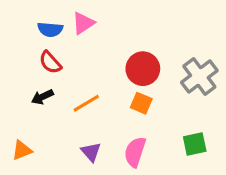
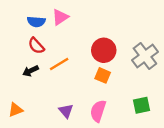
orange line: (86, 103) -> (59, 64), moved

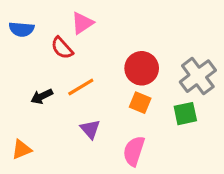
blue semicircle: (36, 22) -> (21, 29), moved
red semicircle: (36, 46) -> (62, 48), moved
green square: (142, 105) -> (185, 114), moved
purple triangle: (66, 111) -> (90, 129), moved

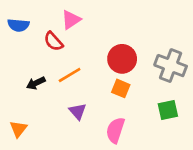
gray cross: (198, 76) -> (171, 66), turned -32
green square: (185, 114) -> (168, 110), moved
orange triangle: (21, 149) -> (18, 129), turned -30

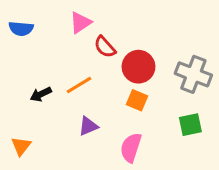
red semicircle: (53, 41) -> (105, 47), moved
purple triangle: (78, 111) -> (88, 126), turned 48

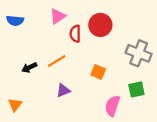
red semicircle: (105, 47) -> (75, 34), turned 42
red circle: (138, 67) -> (100, 25), moved
pink semicircle: (131, 148) -> (112, 106), moved

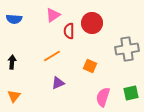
gray cross: (139, 53) -> (127, 49), turned -30
black arrow: (29, 68) -> (12, 62), moved, turned 120
green square: (136, 89) -> (131, 93), moved

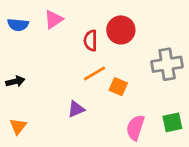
pink triangle: (53, 15) -> (54, 19), moved
orange line: (52, 56) -> (94, 74), moved
black arrow: (12, 62) -> (15, 81), turned 72

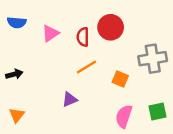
pink triangle: (54, 19) -> (50, 33), moved
orange square: (118, 87) -> (120, 79), moved

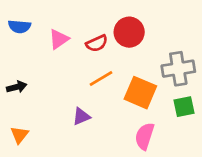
red semicircle: (83, 37) -> (97, 43), turned -114
orange square: (120, 79) -> (140, 93), size x1.6
green square: (158, 112) -> (184, 107), moved

